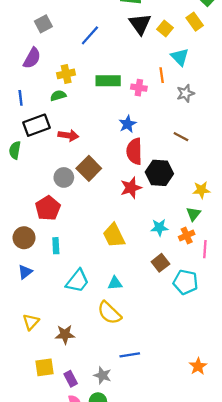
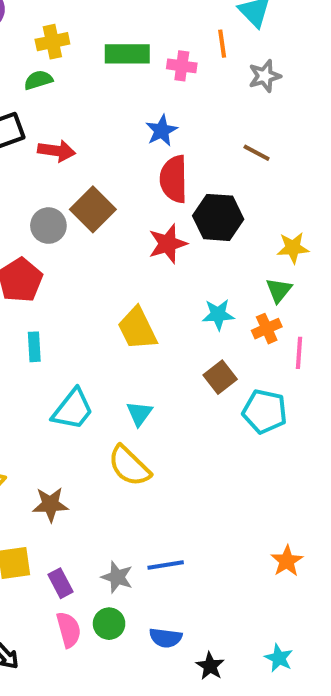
cyan triangle: (115, 283) -> (139, 413), turned -49
blue line: (130, 355) -> (166, 565), moved

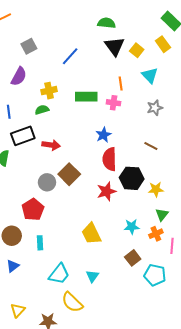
orange line: (222, 44) -> (121, 84), moved
yellow star: (293, 248) -> (156, 189), moved
yellow semicircle: (129, 466) -> (72, 302), moved

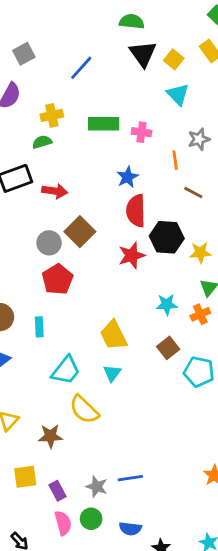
cyan triangle: (150, 75) -> (178, 94), moved
orange line: (121, 84) -> (175, 160), moved
red pentagon: (33, 210) -> (57, 279), moved
yellow trapezoid: (91, 234) -> (113, 335), moved

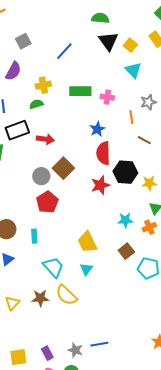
cyan trapezoid: (66, 370) -> (53, 267), turned -80
brown star: (50, 436) -> (40, 298), moved
yellow square: (25, 477) -> (18, 357), moved

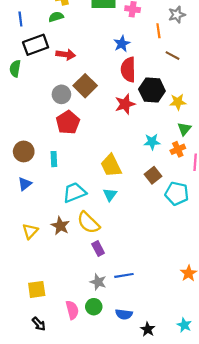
cyan trapezoid: (53, 267) -> (74, 192), turned -70
brown star: (40, 298) -> (60, 226), turned 30
purple rectangle: (47, 353) -> (98, 248), moved

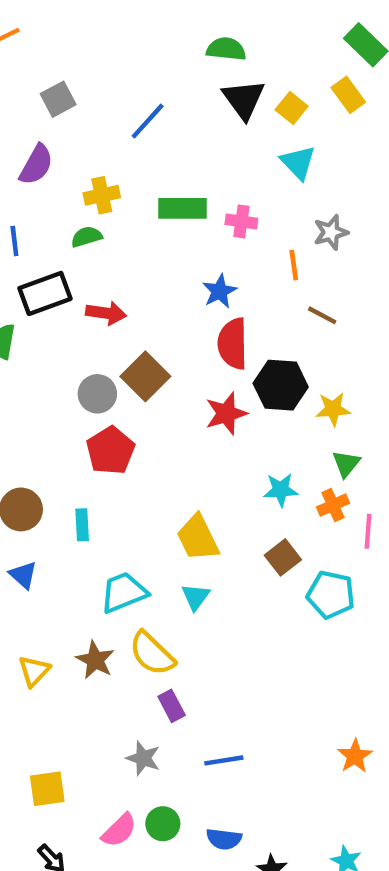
blue triangle: (25, 184) -> (23, 575), turned -40
gray star: (98, 282) -> (143, 758), moved
pink semicircle: (72, 310) -> (119, 830), turned 60

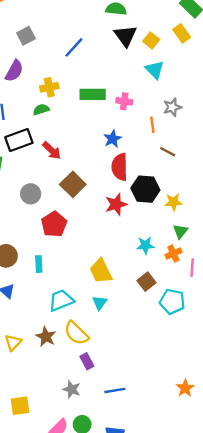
red arrow: (106, 313) -> (52, 150), turned 36
gray circle: (97, 394) -> (31, 194), moved

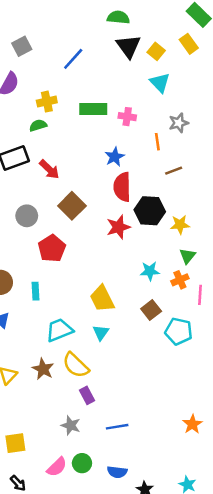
brown line: (168, 152) -> (174, 171), turned -49

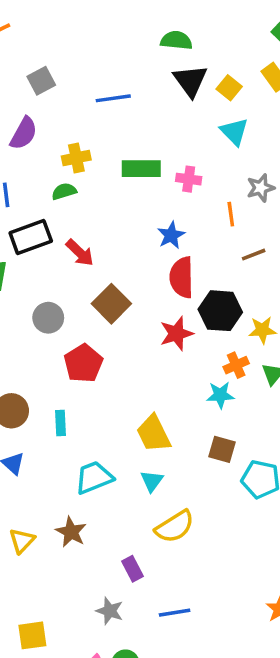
blue line: (73, 59) -> (113, 98), turned 40
orange cross: (180, 280) -> (236, 365), moved
brown square: (151, 310) -> (222, 449), turned -36
yellow semicircle: (76, 365) -> (175, 527), moved, turned -76

